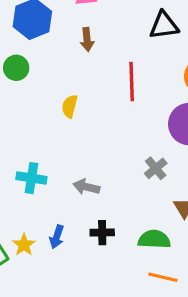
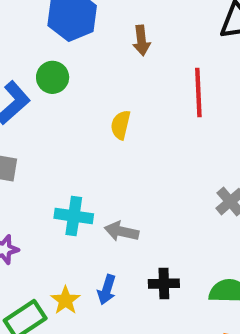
gray arrow: (86, 187) -> (122, 231), moved

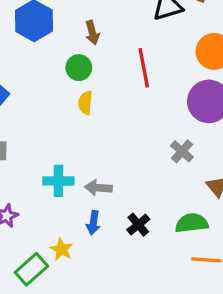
green circle: (53, 77) -> (79, 68), moved
black cross: (164, 284) -> (138, 225), turned -30
blue arrow: (107, 290) -> (93, 223), moved

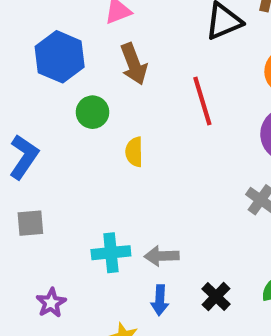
brown arrow: (92, 33) -> (134, 64), size x1.4
green circle: (79, 68) -> (92, 112), moved

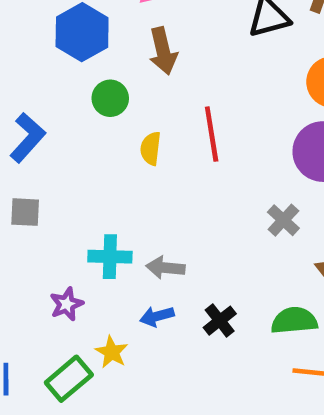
red line: (202, 101) -> (212, 134), moved
blue arrow: (160, 300) -> (157, 316), turned 64
purple star: (51, 303) -> (67, 304), moved

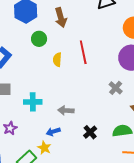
cyan cross: (110, 257) -> (33, 102), moved
purple star: (67, 304) -> (10, 128), moved
blue arrow: (157, 316) -> (53, 132), moved

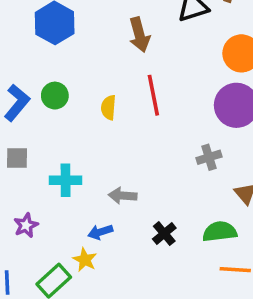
brown arrow: (61, 18) -> (139, 35), moved
green circle: (39, 39) -> (55, 96), moved
gray cross: (116, 88) -> (209, 157), turned 32

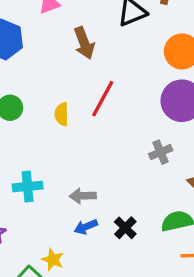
red line: (153, 95) -> (103, 99), turned 45
blue arrow: (100, 232) -> (86, 227), moved

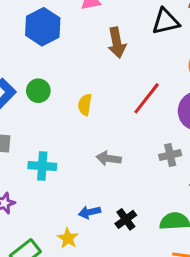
red line: (103, 99) -> (147, 98), moved
gray arrow: (83, 196) -> (109, 158), moved
yellow star: (53, 260) -> (68, 238), moved

